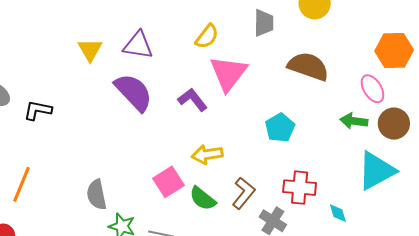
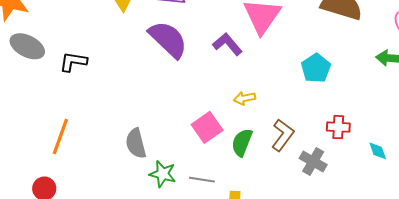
yellow arrow: (207, 154) -> (245, 98), size x0.7
red cross: (300, 188) -> (338, 127), size x0.7
green semicircle: (203, 199) -> (242, 142), turned 76

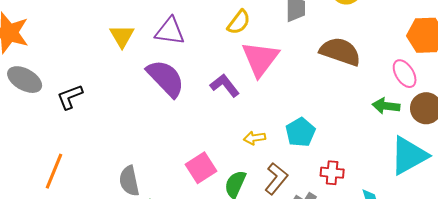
black L-shape: (73, 62) -> (70, 97), turned -32
cyan pentagon: (316, 68) -> (300, 132), moved
yellow arrow: (245, 98) -> (255, 138), moved

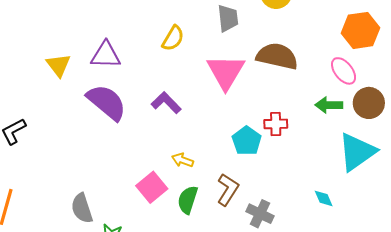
pink triangle: (260, 59) -> (226, 72), moved
yellow arrow: (255, 138) -> (183, 160), moved, turned 35
red cross: (332, 173) -> (276, 124), moved

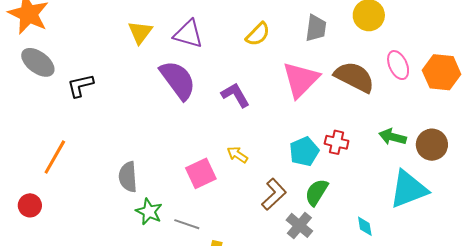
pink ellipse: (344, 71) -> (398, 65), moved
green semicircle: (188, 200) -> (316, 192), moved

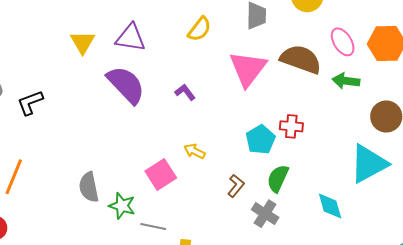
purple L-shape: (235, 95) -> (185, 92), size x0.7
green arrow: (393, 137) -> (346, 81), moved
brown L-shape: (274, 194) -> (236, 186), size x0.7
green star: (149, 212) -> (122, 206), moved
cyan diamond: (365, 226) -> (330, 206), size x1.4

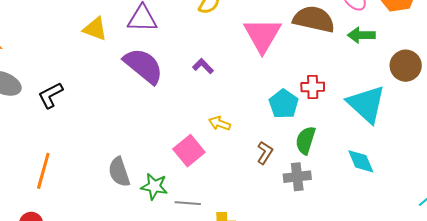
yellow triangle: (83, 42) -> (95, 29), turned -32
cyan triangle: (369, 164) -> (366, 104), moved, turned -42
gray cross: (265, 214) -> (297, 177), turned -32

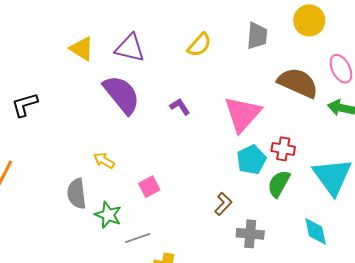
pink triangle: (262, 35) -> (243, 114), moved
yellow arrow: (220, 123) -> (104, 160), moved
green semicircle: (306, 140) -> (279, 184), moved
pink square: (189, 151) -> (149, 187), size x0.7
gray line: (188, 203) -> (138, 238), turned -35

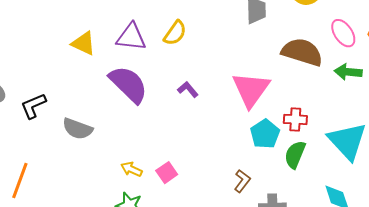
yellow semicircle: (199, 45) -> (175, 33), moved
yellow arrow: (104, 160) -> (131, 169), moved
gray semicircle: (77, 194) -> (78, 129), moved, turned -56

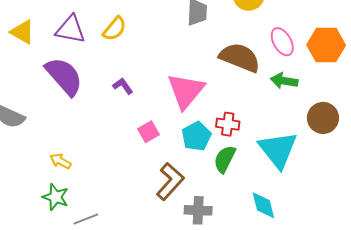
pink square: (167, 173) -> (148, 132), moved
brown L-shape: (242, 181) -> (170, 181), size x1.6

